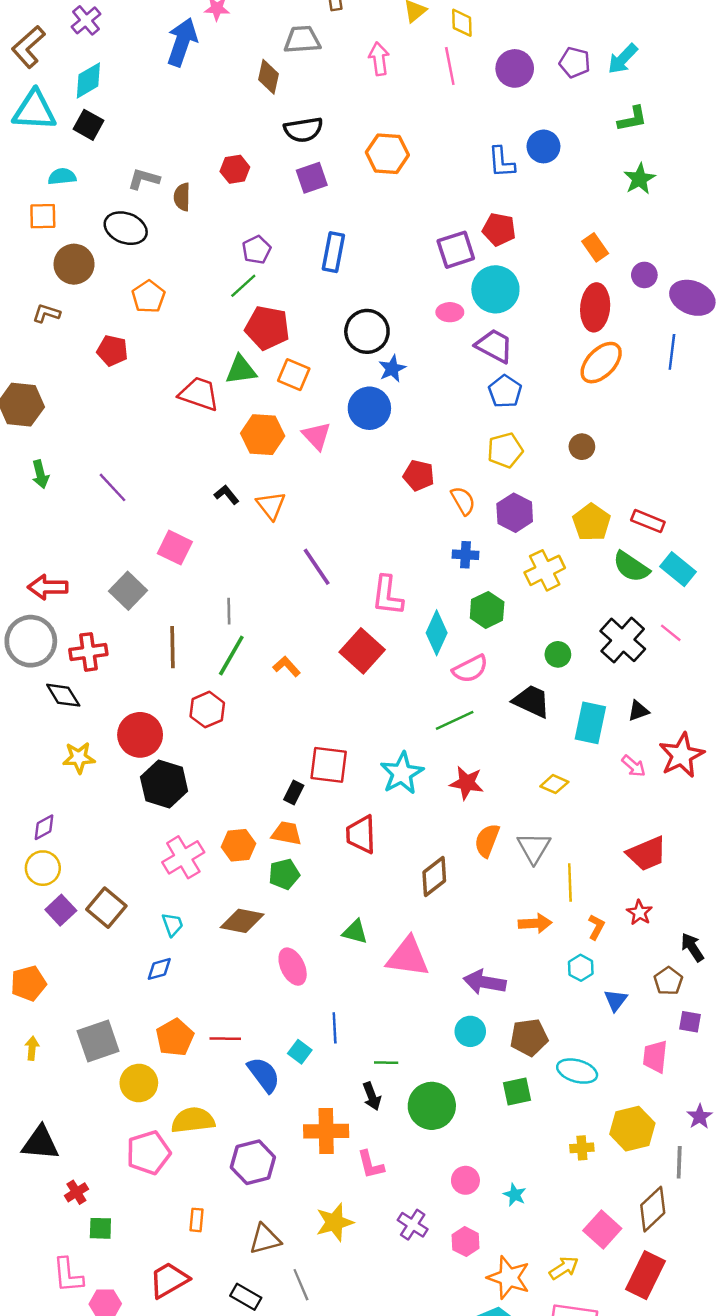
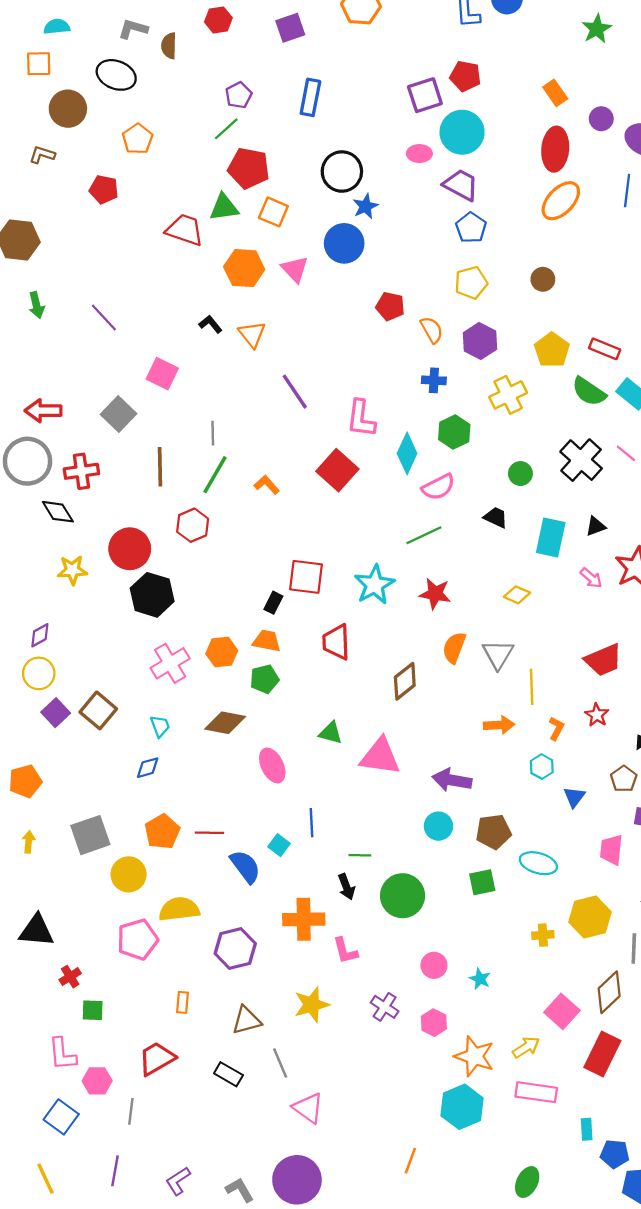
black trapezoid: (531, 701) -> (496, 517), size x0.7

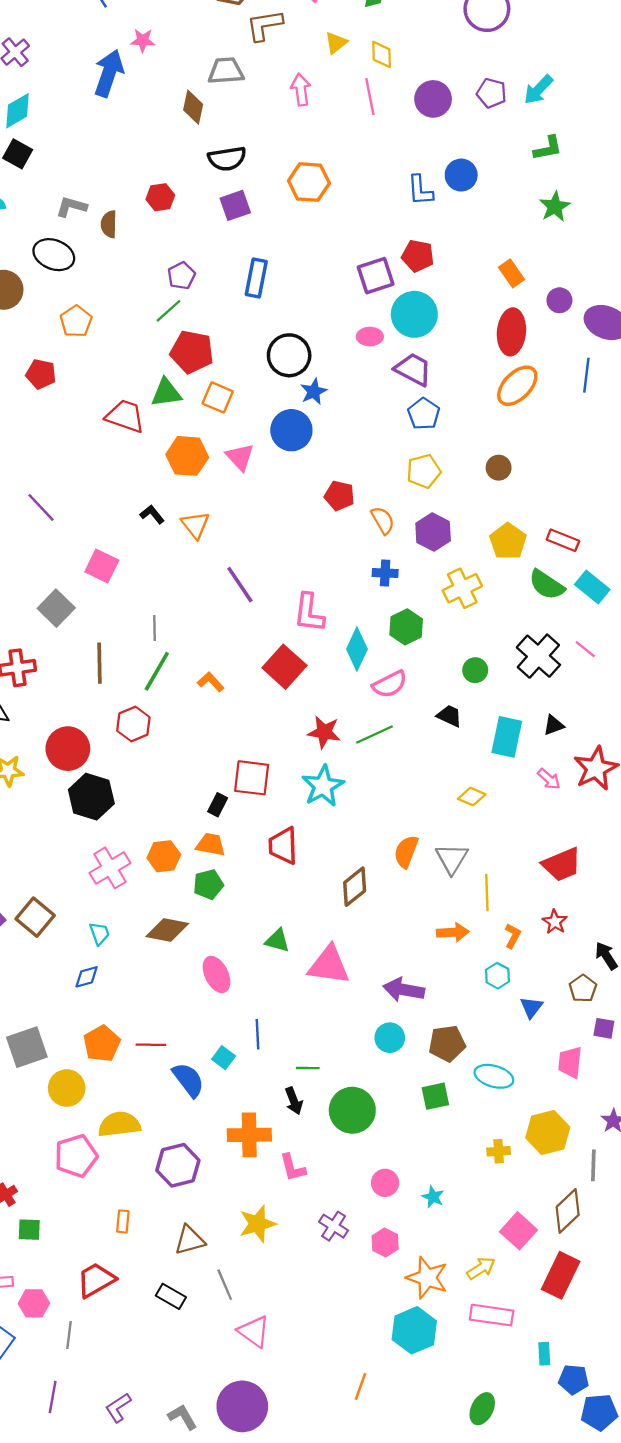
red star: (435, 594) -> (324, 732), moved

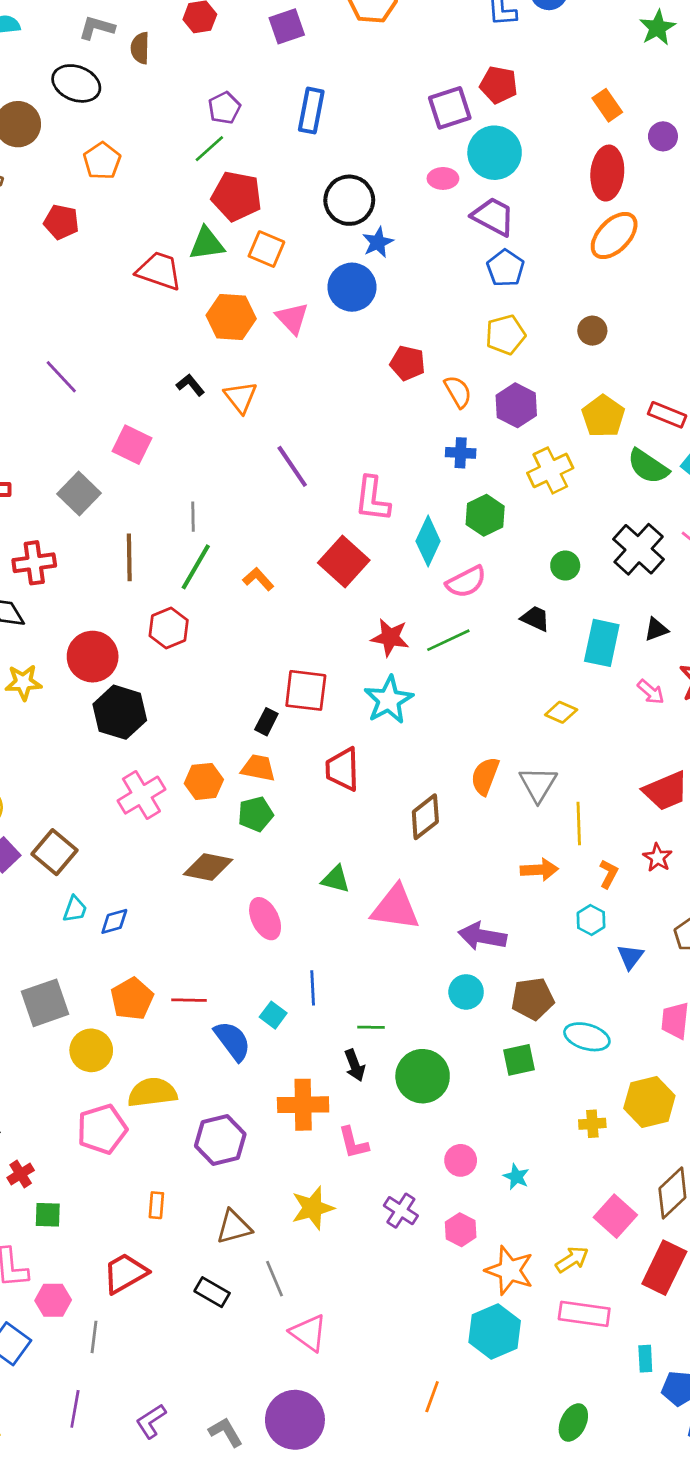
cyan trapezoid: (99, 934) -> (75, 909), moved, turned 40

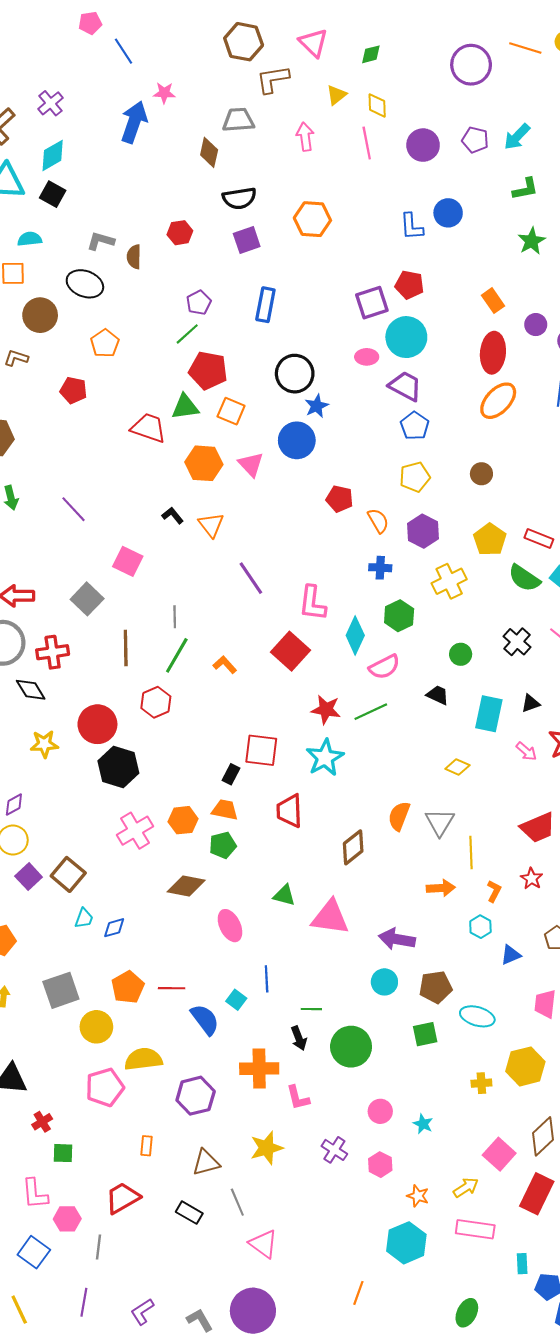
black cross: (639, 549) -> (517, 642), size x0.7
blue triangle: (630, 957) -> (511, 955), turned 30
orange star: (510, 1270) -> (418, 1196), size x0.6

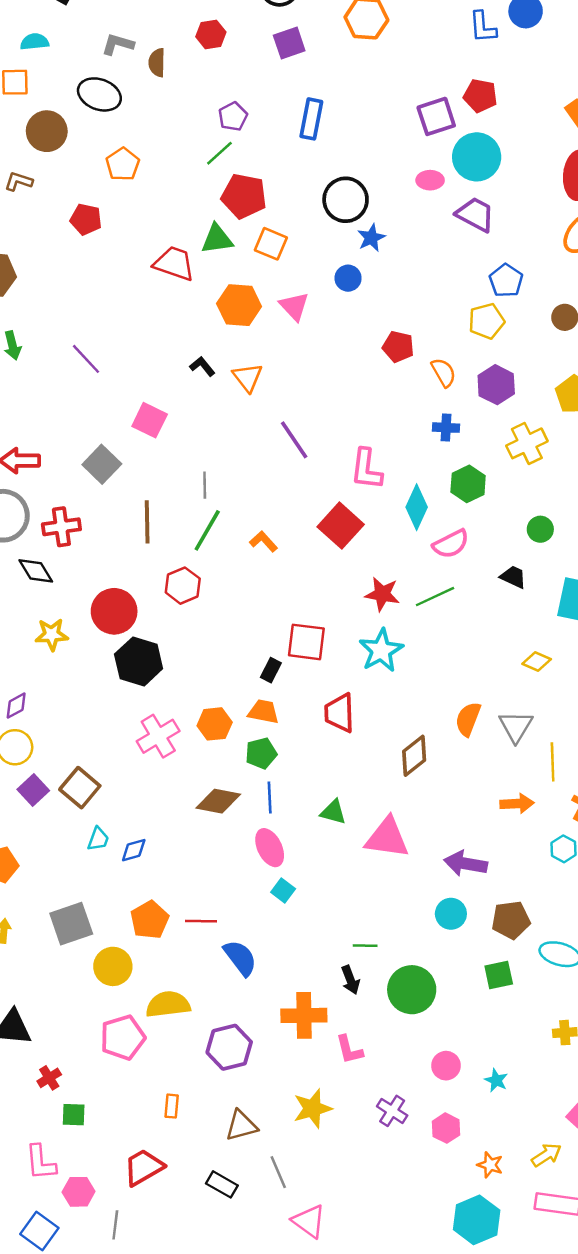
blue pentagon: (415, 426) -> (506, 281), moved
blue circle: (297, 440) -> (348, 278), size x0.6
blue line: (267, 979) -> (270, 797), moved
cyan square: (236, 1000) -> (283, 890), moved

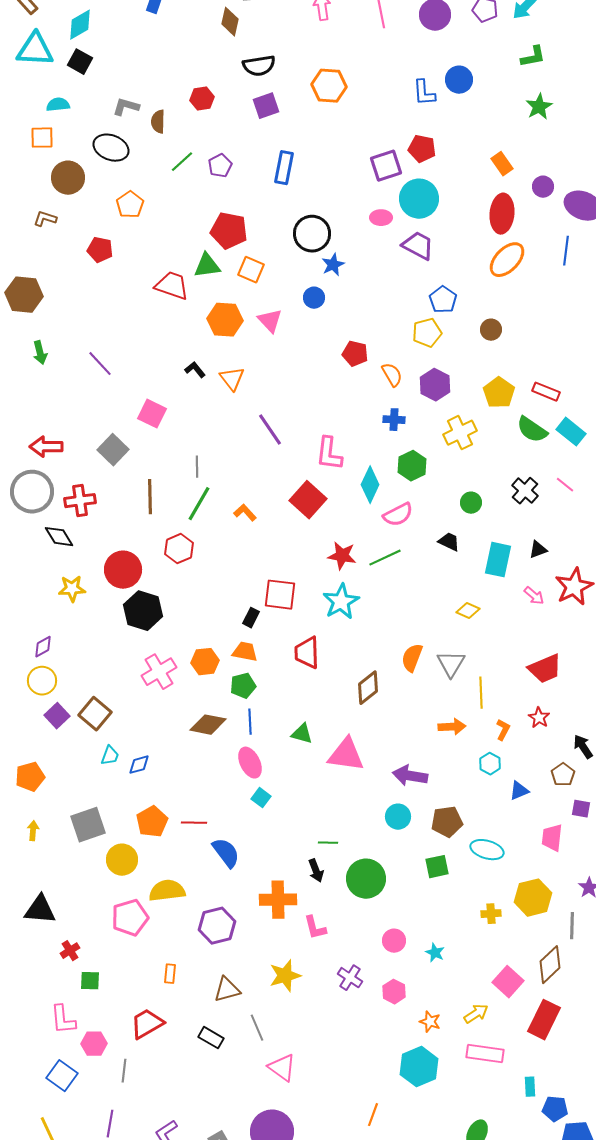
green line: (219, 153) -> (182, 162), moved

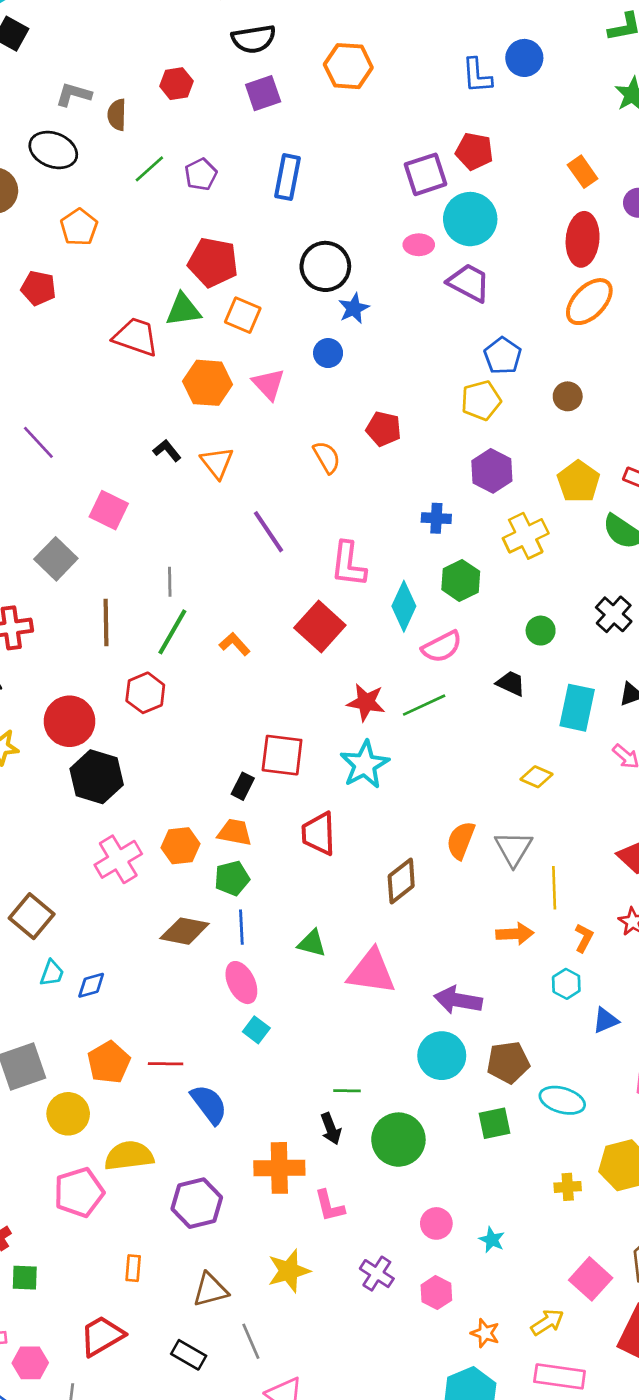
orange semicircle: (392, 375) -> (327, 457), moved
cyan circle: (398, 817) -> (442, 1056), size x1.4

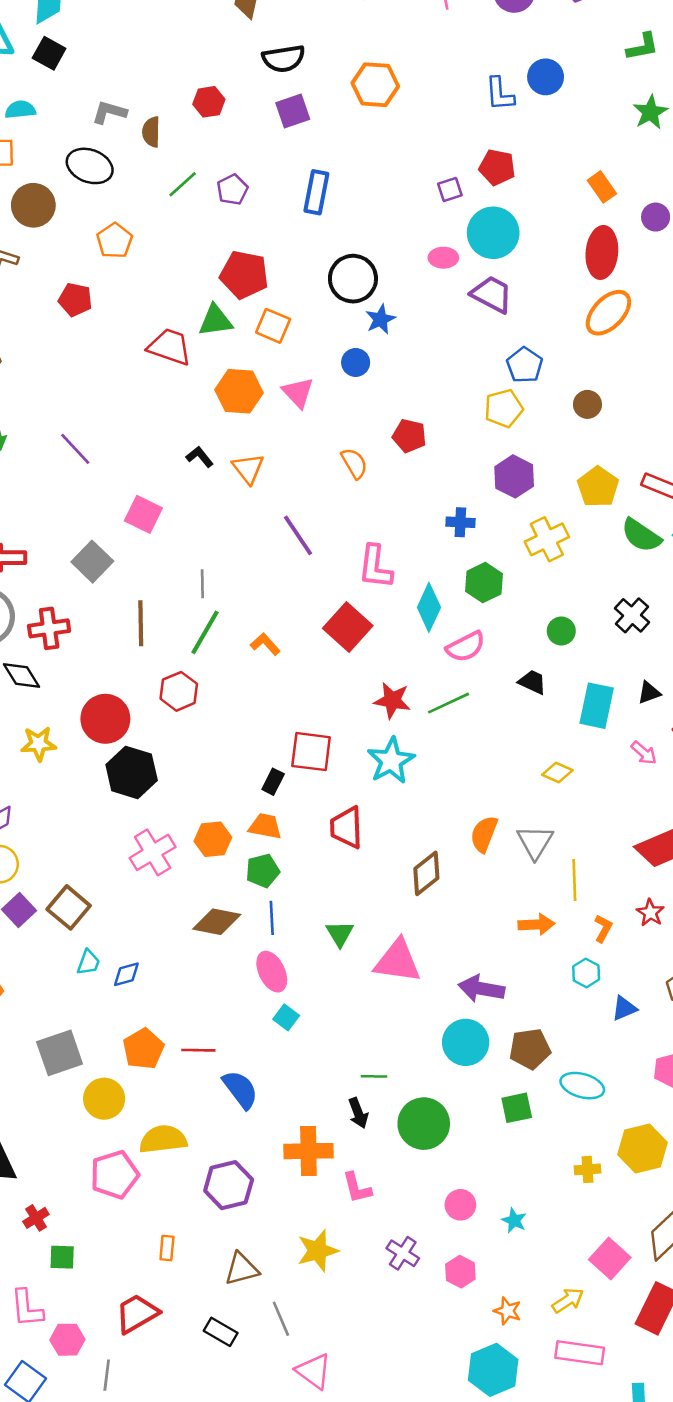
purple square: (426, 174) -> (450, 190), size x0.6
green triangle: (312, 943) -> (340, 934), turned 44

